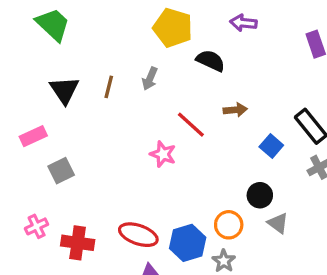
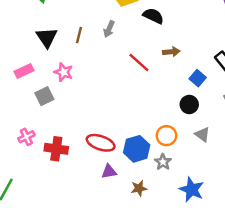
pink star: (163, 154) -> (63, 72), moved
black circle: (260, 195) -> (189, 104), moved

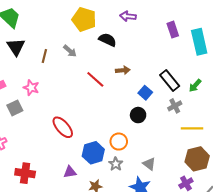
gray arrow: (109, 29) -> (70, 51), turned -72
black triangle: (47, 37) -> (16, 47), moved
gray triangle: (202, 134) -> (149, 164), moved
red ellipse: (101, 143) -> (63, 127), moved, turned 30
red cross: (56, 149) -> (25, 173), moved

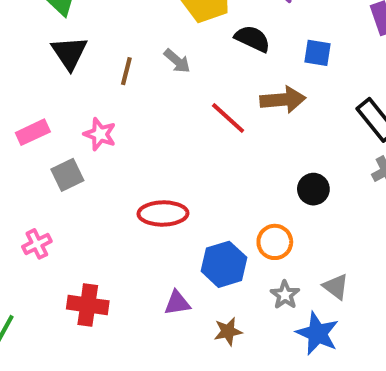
brown arrow: (123, 70) -> (283, 100), size x1.5
blue square: (145, 93) -> (317, 53), moved, turned -32
red ellipse: (63, 127) -> (163, 213), turned -50
gray star: (116, 164) -> (285, 295), moved

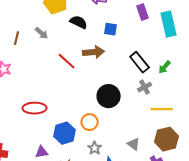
black circle: (313, 189) -> (109, 96), size x1.5
gray triangle: (336, 287) -> (134, 144), moved

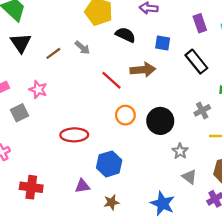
brown line: (17, 38) -> (53, 53), turned 40
black rectangle: (140, 62) -> (196, 62), moved
orange circle: (90, 122) -> (125, 115), moved
gray star: (95, 148) -> (180, 151), moved

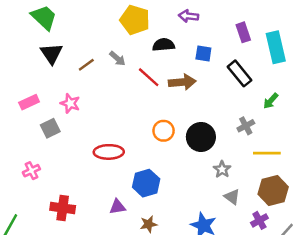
black semicircle: (125, 35) -> (164, 45), turned -30
red line: (111, 80) -> (149, 77), moved

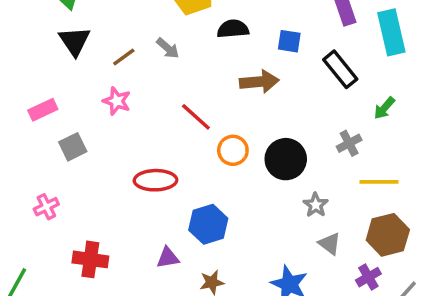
red line: (149, 77) -> (196, 117), moved
pink star: (70, 103) -> (117, 101), moved

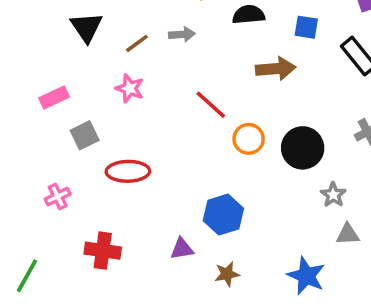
gray arrow: (168, 48) -> (182, 34), turned -45
red ellipse: (155, 180) -> (128, 171), moved
gray triangle: (330, 244) -> (348, 234), turned -40

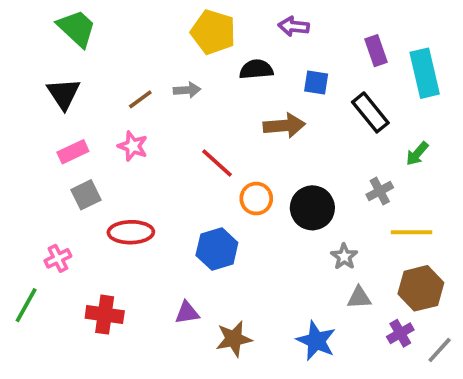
black triangle: (86, 27) -> (64, 94), moved
pink rectangle: (54, 97) -> (73, 152), moved
blue hexagon: (223, 215) -> (217, 249), moved
brown star: (227, 274) -> (234, 339), size x1.4
green line: (27, 276) -> (26, 305), moved

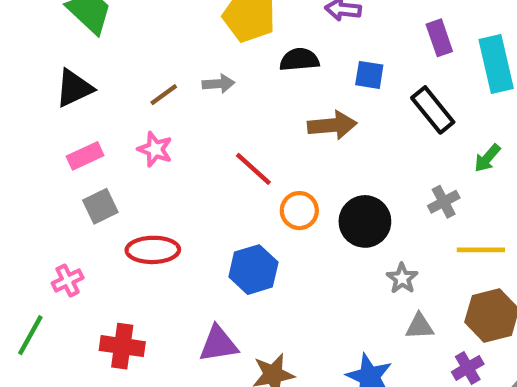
black triangle: (64, 94) -> (74, 88), turned 39
purple triangle: (187, 313) -> (218, 344), size x1.4

